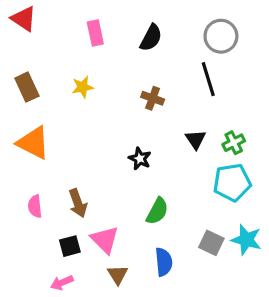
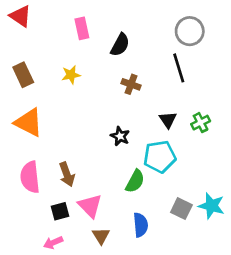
black semicircle: (151, 38) -> (120, 45), moved
cyan pentagon: (232, 182) -> (160, 157), moved
pink semicircle: (35, 206) -> (30, 177), size x1.6

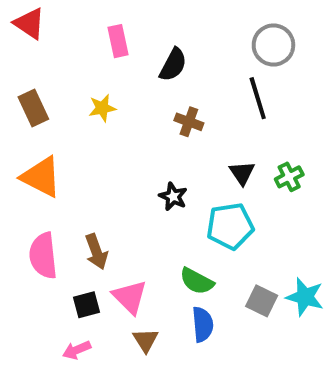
green semicircle: (135, 181) -> (197, 281), moved, turned 90

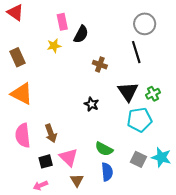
black semicircle: (173, 65) -> (81, 34), moved
yellow star: (102, 108) -> (54, 46), moved
black triangle: (242, 173) -> (128, 92), size x1.5
cyan pentagon: (230, 226) -> (139, 120), moved

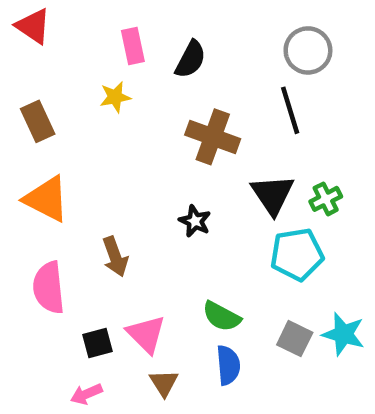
black semicircle: (81, 34) -> (190, 59), moved
brown cross: (100, 65) -> (213, 137), size x1.6
brown arrow: (51, 133) -> (115, 257), moved

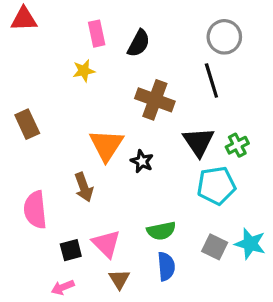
red triangle: (33, 26) -> (24, 19), turned -36
brown rectangle: (38, 121) -> (27, 124), moved
orange triangle: (46, 199) -> (106, 145), moved, turned 36
green semicircle: (222, 316) -> (161, 231), turned -40

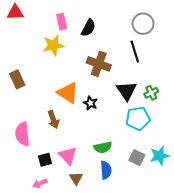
yellow star: (84, 71) -> (53, 45), size x1.5
orange triangle: (106, 145) -> (68, 93), turned -30
cyan star: (250, 244) -> (160, 156), turned -30

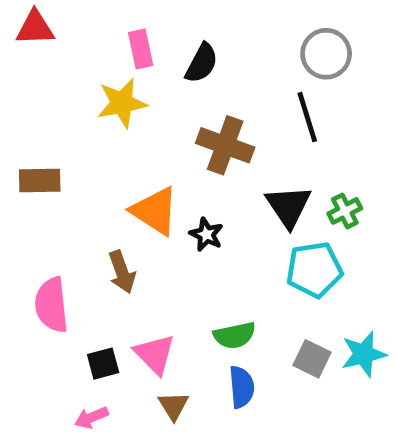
brown rectangle: (17, 79) -> (40, 180), turned -66

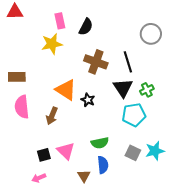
gray circle: (326, 54) -> (151, 34), moved
black line: (307, 117) -> (128, 62), moved
brown arrow: (122, 272) -> (52, 116), turned 42
pink semicircle: (51, 305) -> (22, 107), moved
brown triangle: (174, 406) -> (84, 176), moved

